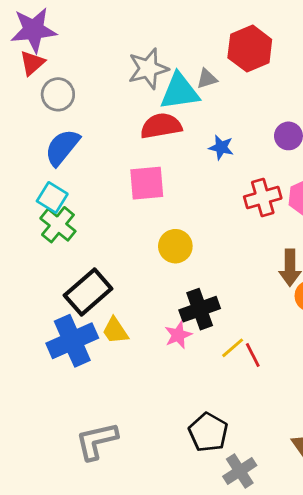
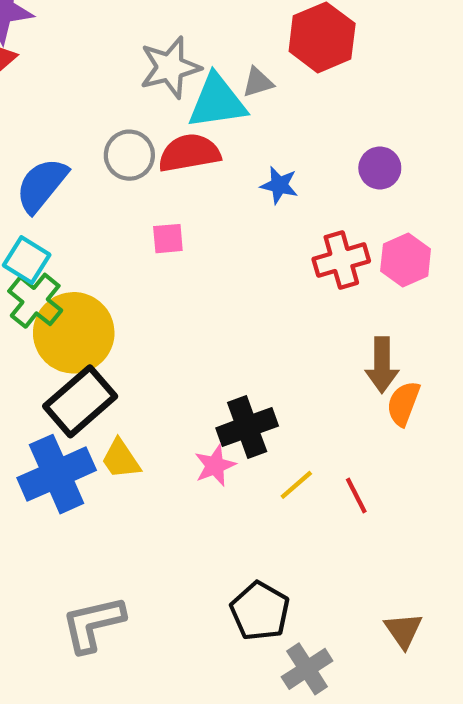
gray circle: (58, 94) -> (129, 155), moved
pink square: (147, 183) -> (168, 239), size x0.6
yellow circle: (175, 246) -> (74, 333), moved, size x1.6
red line: (253, 355) -> (356, 495), moved

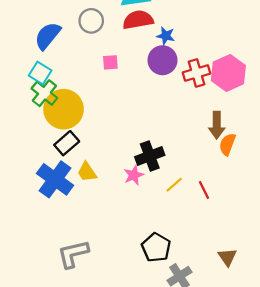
red semicircle: (189, 153) -> (138, 20), moved
purple circle: (380, 168) -> (162, 60), moved, size x1.4
pink hexagon: (406, 260) -> (228, 73), size x1.4
black rectangle: (80, 401) -> (67, 143), size x0.7
blue cross: (57, 474) -> (55, 179), turned -30

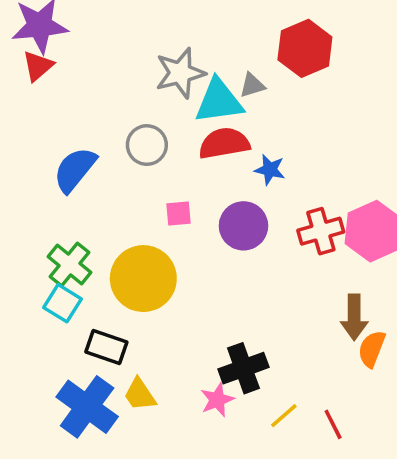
purple circle: (162, 60) -> (243, 226), moved
cyan square: (40, 73) -> (63, 303), moved
yellow circle: (64, 109) -> (143, 279), moved
black rectangle: (67, 143) -> (106, 347), turned 60

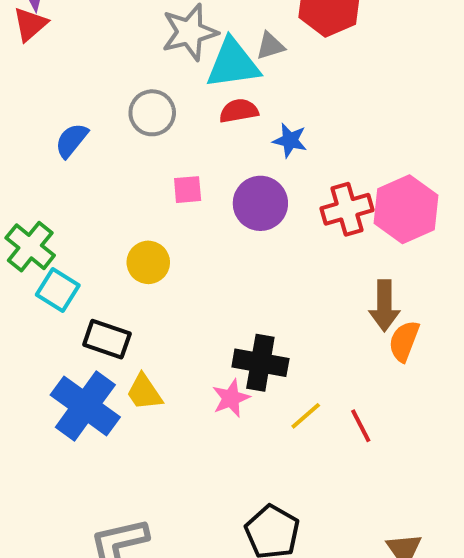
red semicircle: (224, 143) -> (239, 111), size x0.7
blue semicircle: (75, 170) -> (72, 140), size x0.7
green cross: (70, 264) -> (30, 247), moved
yellow circle: (143, 279) -> (148, 262), size x0.6
black cross: (243, 368) -> (260, 363), turned 30

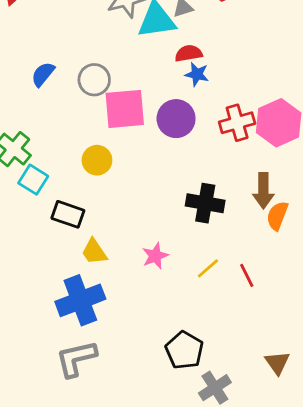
red semicircle: (239, 111) -> (189, 53), moved
gray circle: (152, 113) -> (94, 80), moved
pink square: (188, 190) -> (125, 109), size x2.0
black cross: (260, 363) -> (205, 203), moved
blue cross: (85, 406) -> (80, 300), moved, turned 33

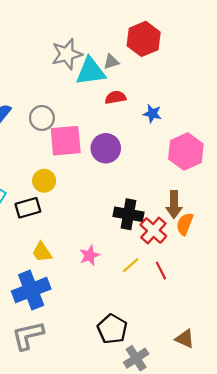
blue star: (197, 74) -> (152, 114), moved
red cross: (237, 123) -> (153, 231), moved, turned -32
black rectangle: (68, 214) -> (28, 208), moved, turned -35
brown triangle: (277, 363) -> (185, 339), turned -30

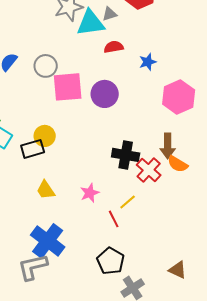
blue star: (152, 114) -> (148, 62), turned -30
yellow circle: (44, 181) -> (45, 136), moved
orange semicircle: (185, 224) -> (178, 164), turned -80
red line: (161, 271) -> (114, 219), moved
blue cross: (31, 290) -> (48, 241), moved, turned -32

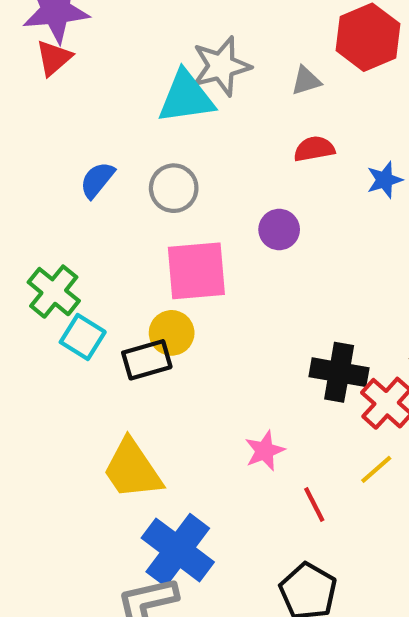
cyan triangle: (91, 23) -> (186, 97), moved
pink square: (68, 87) -> (196, 271), moved
purple circle: (105, 94) -> (279, 230), moved, size x0.7
yellow trapezoid: (46, 190) -> (132, 469), moved, size x1.6
yellow line: (128, 202) -> (376, 469), moved

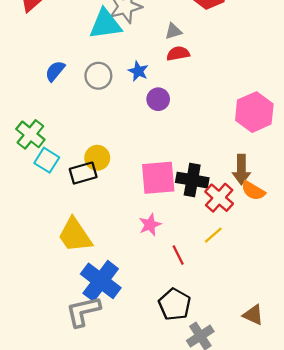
gray triangle: (306, 81) -> (173, 31), moved
blue star: (385, 180) -> (138, 71), moved, turned -30
pink square: (196, 271) -> (158, 178), moved

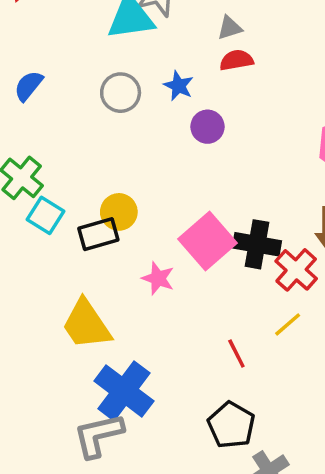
blue semicircle: (55, 71) -> (28, 86), moved
pink square: (158, 178) -> (207, 241), turned -36
pink star: (150, 225) -> (158, 278), moved, turned -30

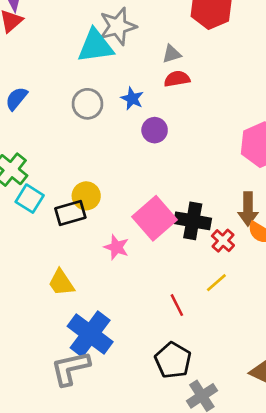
red cross: (296, 270) -> (223, 241), size x0.7
yellow trapezoid: (86, 324) -> (61, 283), size x0.7

